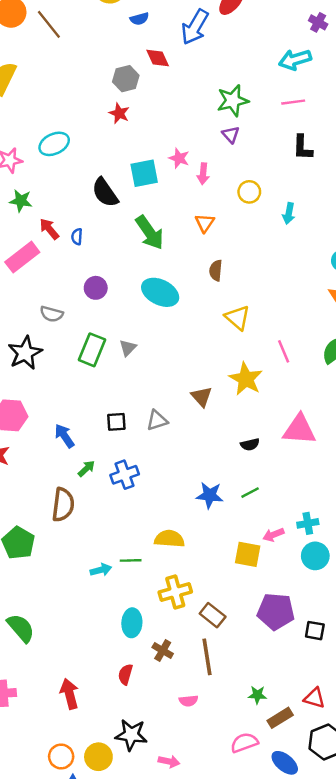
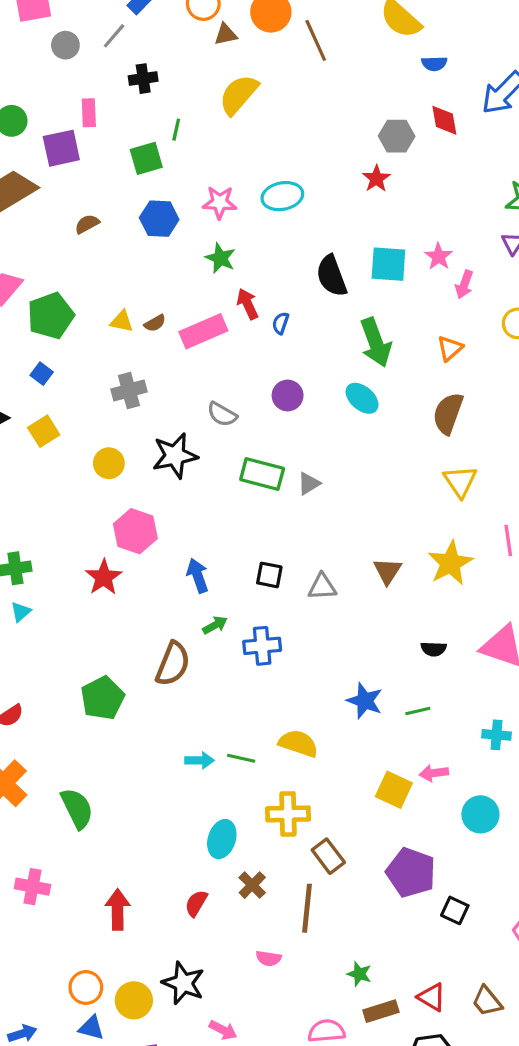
brown semicircle: (216, 270) -> (448, 413), size x1.5
cyan ellipse: (160, 292) -> (362, 398), moved, size x0.7
green rectangle: (92, 350) -> (262, 474), turned 68
cyan cross: (308, 523) -> (497, 735), moved

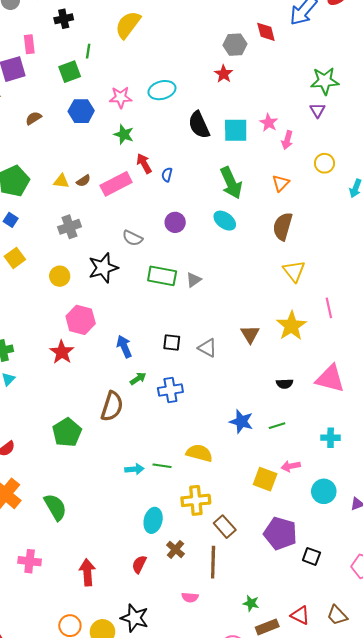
black semicircle: (332, 276) -> (199, 125), moved
gray triangle: (322, 587) -> (207, 348), turned 36

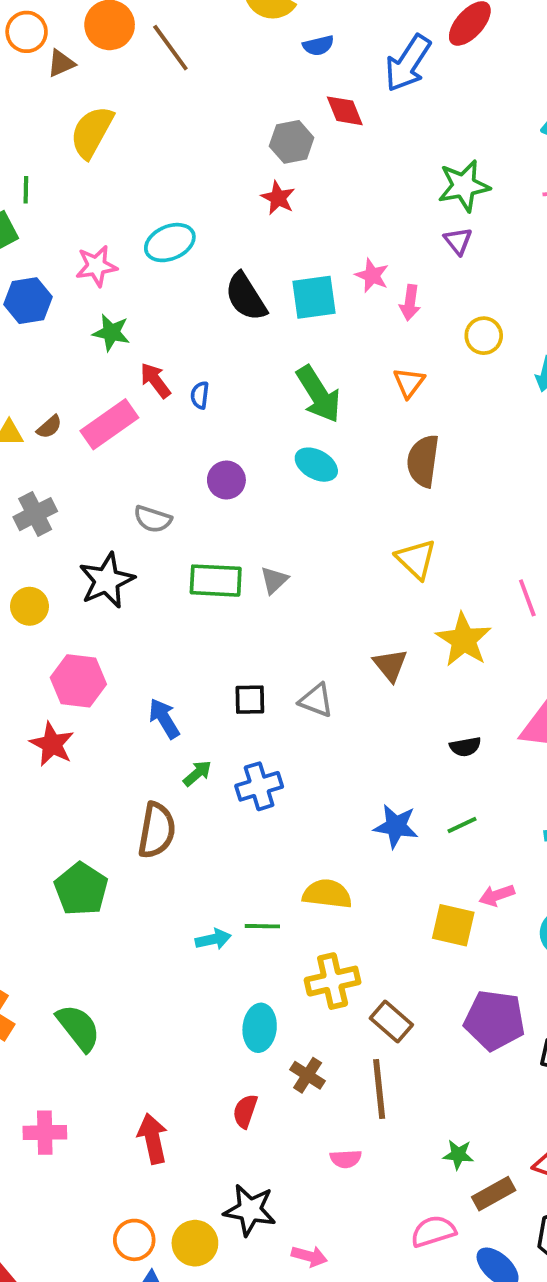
yellow triangle: (294, 271) -> (416, 559), moved

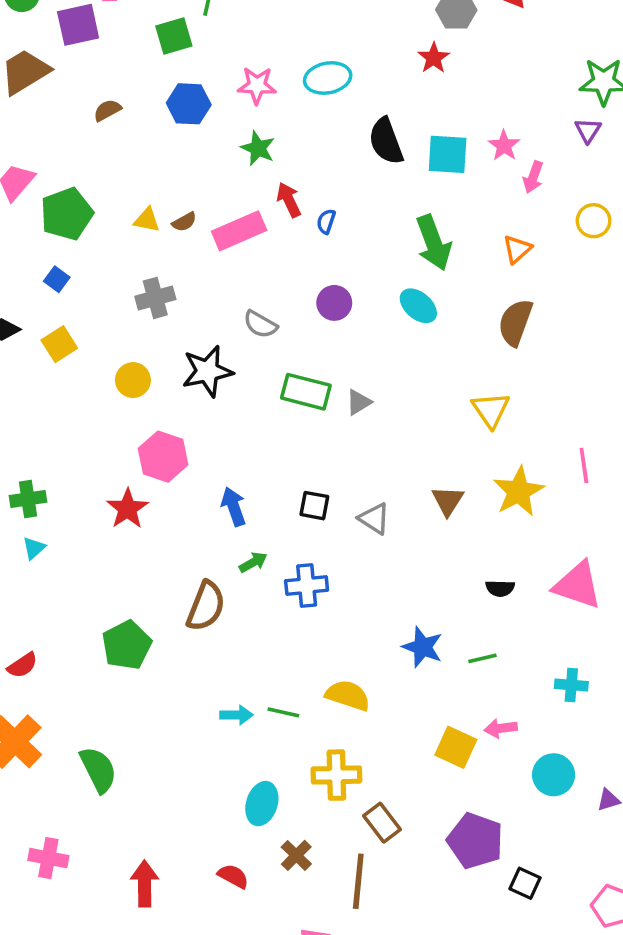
red semicircle: (245, 1111) -> (233, 876), turned 88

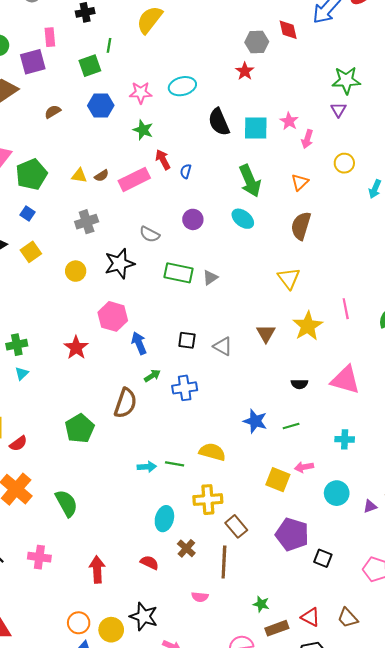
pink hexagon: (163, 457) -> (113, 316), moved

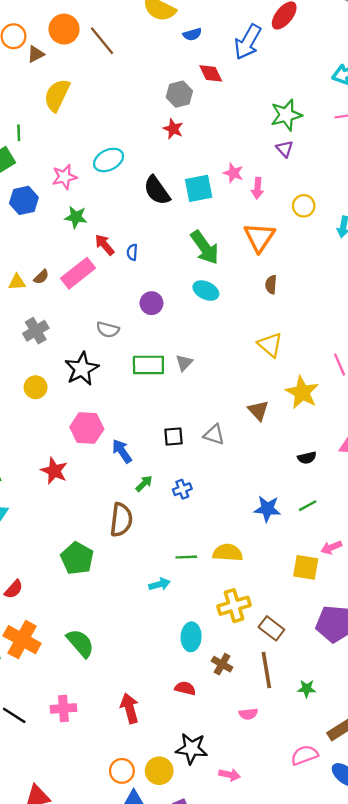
orange triangle: (300, 182) -> (260, 237), size x1.6
brown semicircle: (301, 226) -> (271, 285), size x0.6
blue cross: (185, 388) -> (182, 489), size x0.7
green line: (175, 464) -> (186, 557), moved
green star: (261, 604) -> (307, 689), moved

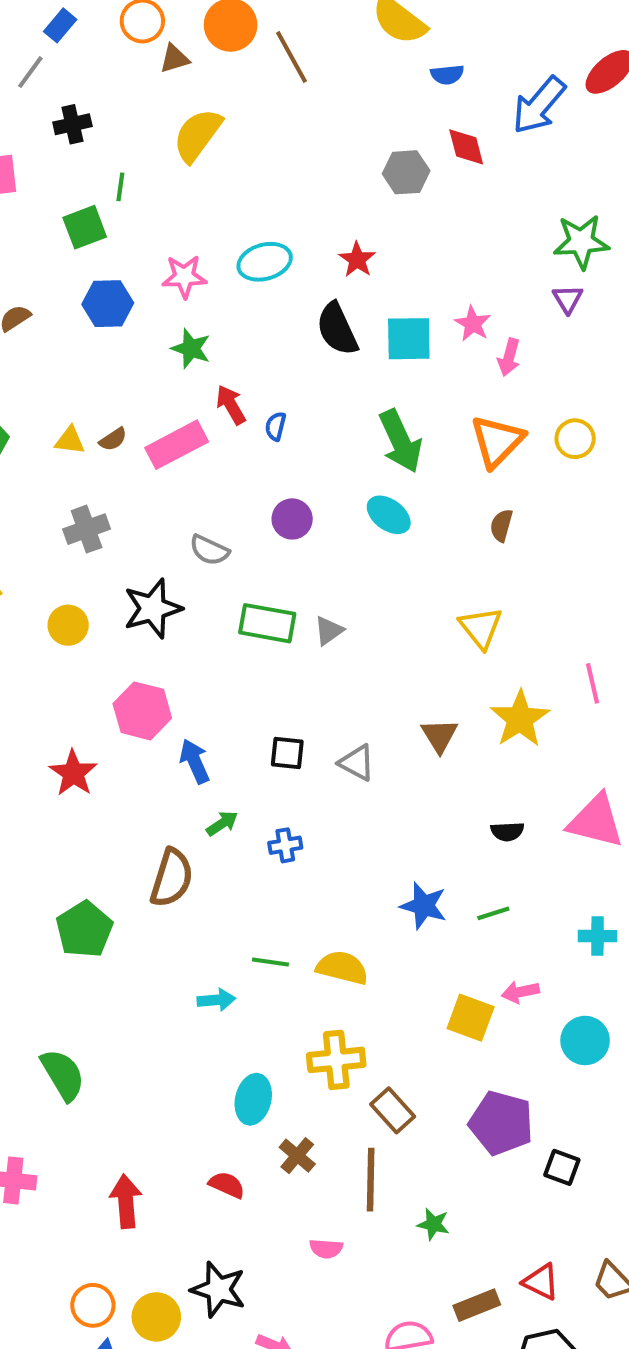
red star: (173, 129) -> (357, 260), moved
yellow circle: (304, 206) -> (575, 439), moved

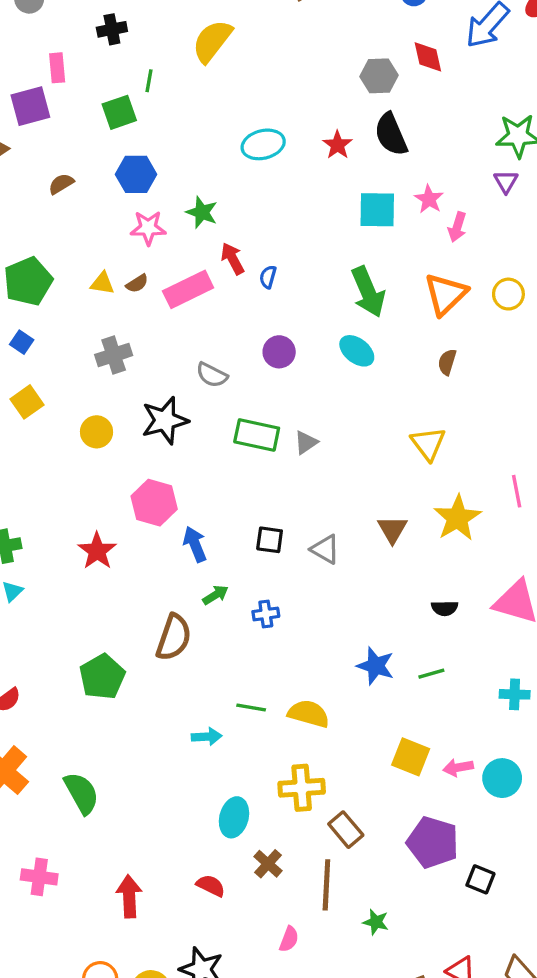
pink star: (184, 277) -> (148, 228), moved
black semicircle: (337, 329) -> (391, 134), moved
pink arrow: (520, 992) -> (458, 768), moved
pink semicircle: (326, 1249) -> (289, 939), turned -75

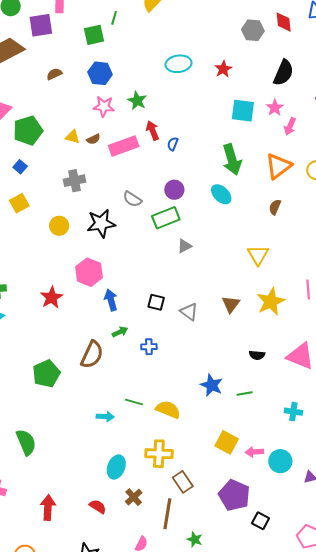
black semicircle: (391, 134) -> (283, 73), moved, turned -140
green rectangle: (257, 435) -> (166, 218), moved, turned -40

